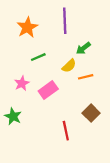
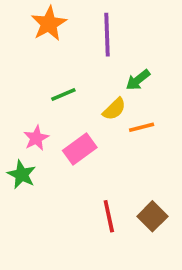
orange star: (27, 27) -> (49, 24), moved
brown square: (91, 113) -> (152, 216), moved
green star: (13, 116) -> (22, 174), moved

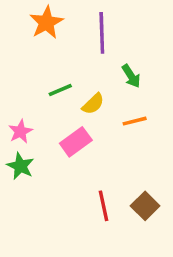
green arrow: (138, 80) -> (131, 76), turned -85
yellow semicircle: (114, 109) -> (93, 104), moved
pink star: (36, 138) -> (20, 131), moved

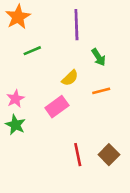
orange star: (46, 22) -> (18, 17), moved
green line: (60, 90) -> (32, 51), moved

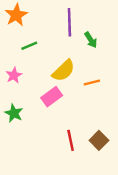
green arrow: (99, 57) -> (91, 40), moved
yellow semicircle: (70, 78) -> (64, 71), size x1.5
pink star: (15, 99) -> (14, 75), moved

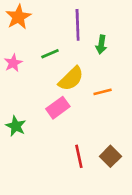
green arrow: (91, 40) -> (101, 45), turned 42
green line: (29, 46) -> (50, 54), moved
pink star: (14, 75) -> (13, 63), moved

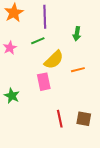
purple line: (78, 25) -> (45, 17), moved
pink rectangle: (58, 108) -> (44, 82), turned -66
brown square: (110, 156) -> (84, 119), turned -35

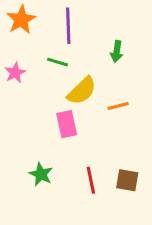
green line: (38, 41) -> (58, 62), turned 40
green star: (12, 96) -> (41, 174), moved

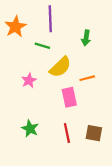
orange star: (21, 20) -> (15, 27), moved
pink star: (15, 73) -> (29, 80), moved
pink rectangle: (67, 124) -> (69, 97), moved

